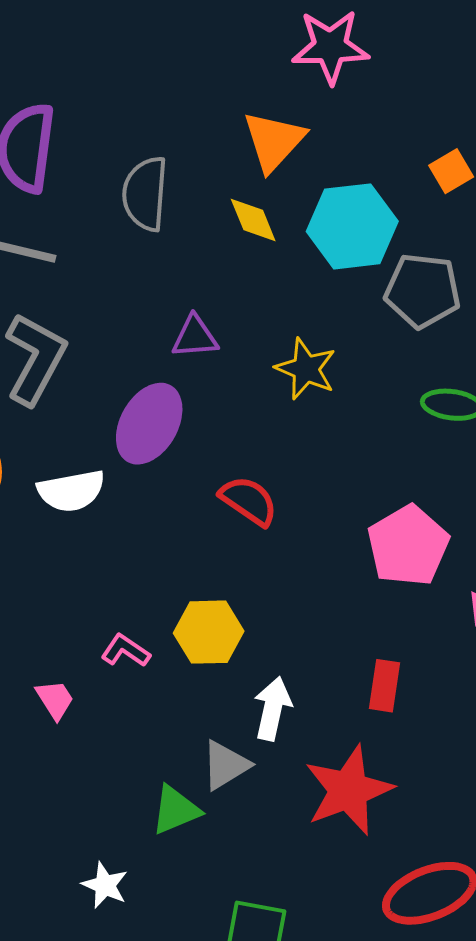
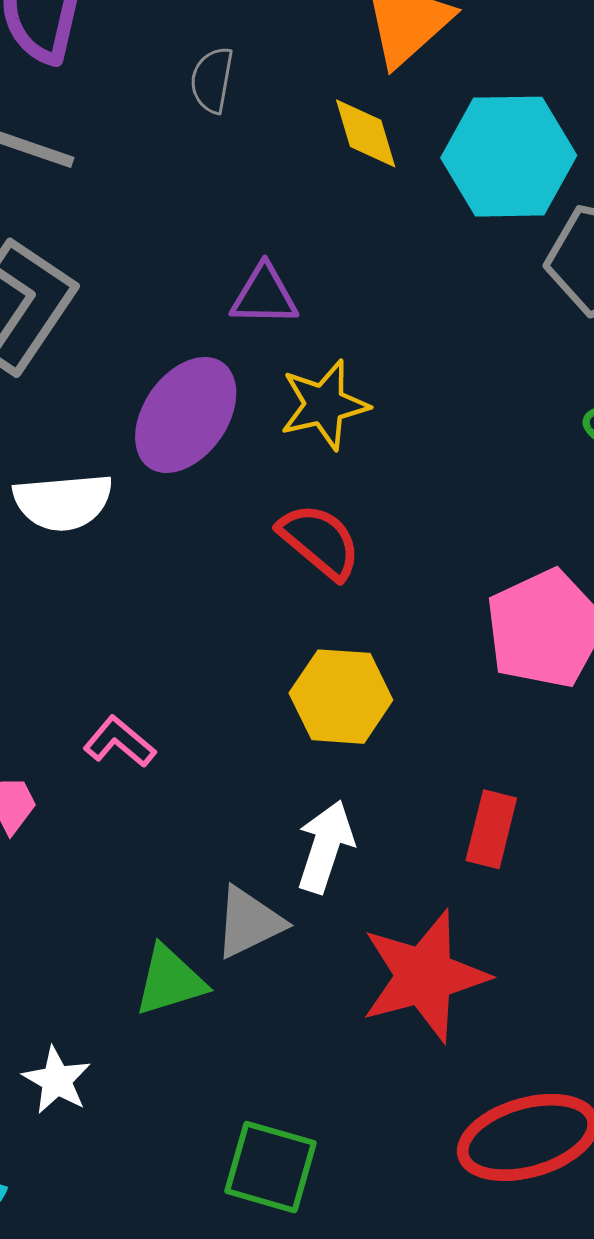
gray semicircle: (145, 194) -> (212, 80), size x0.6
yellow star: (306, 369) -> (324, 405), moved, turned 30
yellow hexagon: (209, 632) -> (341, 697), moved

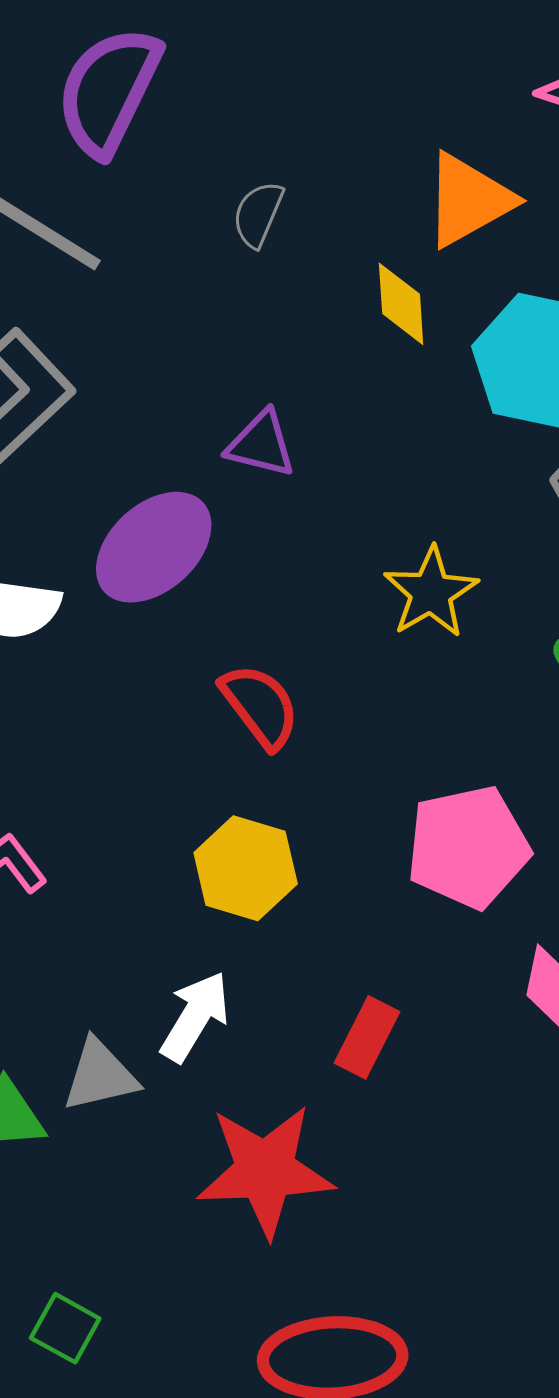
yellow star: (324, 405) -> (431, 592), moved, turned -30
green square: (270, 1167) -> (65, 1328), size x0.7

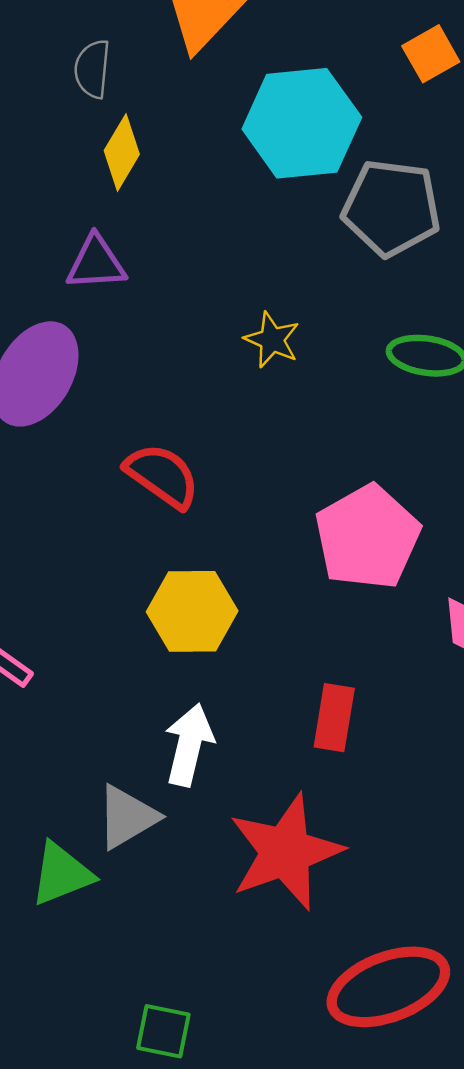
gray semicircle: (258, 214) -> (92, 69), moved
yellow diamond: (401, 304) -> (122, 152), moved, turned 52
yellow star: (431, 592) -> (272, 340), size x0.7

